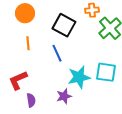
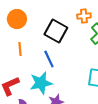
cyan star: (79, 77) -> (41, 83), moved

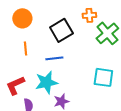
black square: (56, 31) -> (61, 30), turned 30
blue line: (49, 59) -> (54, 58), turned -72

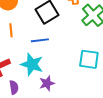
cyan star: (46, 82) -> (32, 64), turned 30

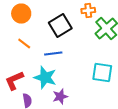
orange line: (11, 30) -> (24, 44), turned -48

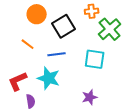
orange circle: (21, 14) -> (37, 14), moved
cyan square: (102, 72) -> (95, 59), moved
purple star: (60, 96) -> (90, 97), moved

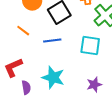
cyan star: (49, 78) -> (53, 78), moved
purple star: (90, 97) -> (94, 85), moved

